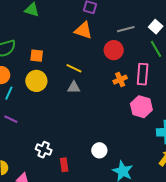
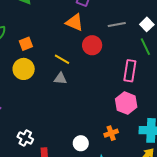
red circle: (114, 50) -> (92, 45), moved
orange square: (37, 56) -> (26, 44), turned -32
orange cross: (120, 80) -> (111, 133), moved

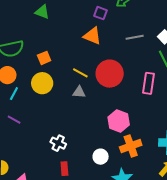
red circle: (92, 45) -> (110, 74), moved, size x1.4
pink hexagon: (126, 103) -> (119, 121), moved
orange cross: (111, 133) -> (131, 146), size x1.5
white cross: (25, 138) -> (58, 143), moved

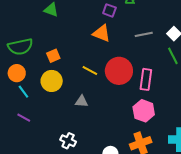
pink rectangle: (149, 83) -> (146, 79), moved
gray triangle: (79, 92) -> (82, 101), moved
cyan line: (14, 94) -> (23, 92), turned -64
pink hexagon: (119, 121) -> (144, 111), moved

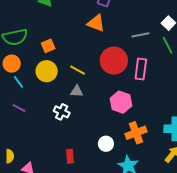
gray line: (144, 34) -> (140, 35), moved
yellow line: (90, 70) -> (78, 70), moved
pink hexagon: (144, 111) -> (121, 102), moved
white cross: (68, 141) -> (62, 112), moved

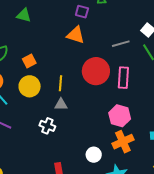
yellow line: (78, 70) -> (60, 83), turned 70
pink hexagon: (121, 102) -> (120, 116), moved

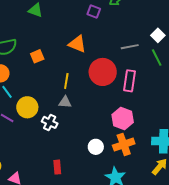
orange triangle: (76, 35) -> (77, 44), moved
yellow circle: (30, 86) -> (27, 107), moved
white circle: (94, 155) -> (96, 147), moved

